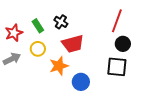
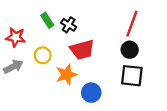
green rectangle: (38, 26) -> (47, 20), moved
red star: (14, 33) -> (16, 37), turned 30
black circle: (123, 44) -> (130, 50), moved

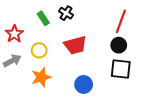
black cross: (69, 25) -> (66, 13), moved
red star: (16, 37) -> (14, 34), turned 30
orange star: (66, 75) -> (41, 77), moved

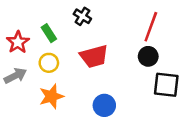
green rectangle: (43, 18) -> (49, 33), moved
black square: (121, 69) -> (166, 85), moved

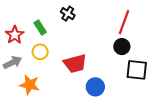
red trapezoid: (94, 56) -> (75, 64), moved
orange star: (51, 96) -> (30, 85), moved, turned 30
blue circle: (104, 105) -> (95, 87), moved

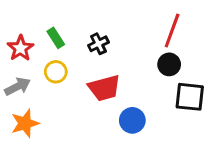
black cross: (68, 14) -> (98, 44), moved, turned 32
orange star: (30, 85) -> (25, 123), moved, turned -30

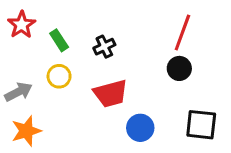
red star: (20, 48) -> (22, 25), moved
black square: (190, 97) -> (201, 125), moved

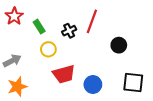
red line: (182, 33) -> (92, 21), moved
yellow circle: (59, 76) -> (48, 49), moved
red trapezoid: (111, 93) -> (64, 74), moved

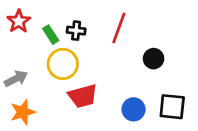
black cross: (69, 31) -> (76, 31), moved, turned 32
yellow circle: (48, 49) -> (63, 64), size x1.5
blue circle: (93, 84) -> (134, 109), moved

